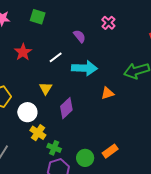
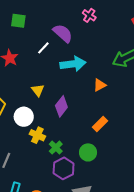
purple semicircle: (80, 36) -> (63, 33), size x1.5
white line: (56, 57) -> (43, 48), moved
green cross: (54, 148) -> (56, 148), turned 32
orange rectangle: (110, 151) -> (100, 124), moved

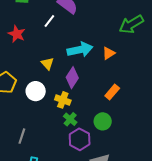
cyan arrow: (73, 64) -> (80, 50), moved
yellow cross: (37, 135) -> (63, 100), moved

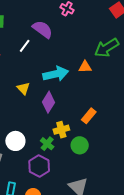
orange triangle: (109, 53) -> (85, 67), moved, turned 32
white circle: (36, 91) -> (15, 141), moved
yellow cross: (63, 100) -> (61, 130), moved, turned -35
purple hexagon: (80, 139) -> (39, 166), moved

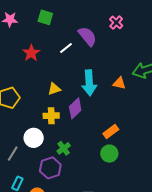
cyan arrow: (56, 74) -> (89, 83), turned 85
yellow triangle: (23, 88) -> (54, 89), turned 40
yellow cross: (61, 130) -> (51, 116), moved
green circle: (80, 145) -> (109, 154), moved

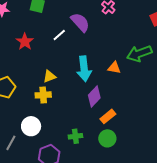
purple diamond: (75, 108) -> (94, 96), moved
yellow cross: (51, 116) -> (43, 95), moved
green cross: (64, 148) -> (75, 136), moved, turned 32

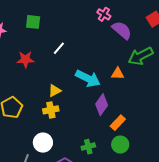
purple semicircle: (80, 22) -> (122, 30), moved
red star: (25, 42) -> (26, 59), turned -30
cyan arrow: (84, 69) -> (88, 78), turned -50

